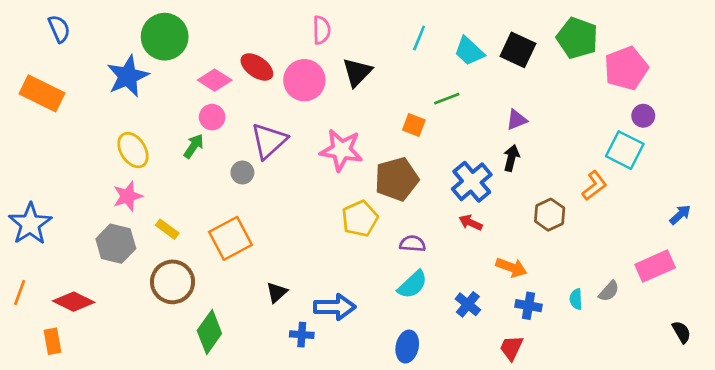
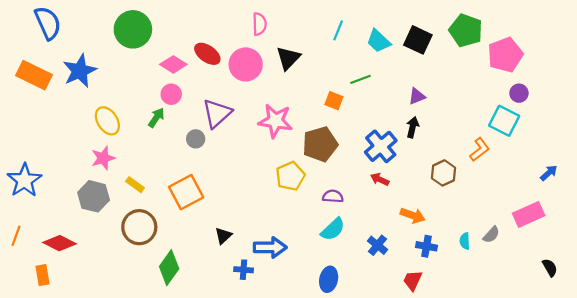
blue semicircle: (59, 29) -> (48, 23), size x1.5
blue star: (128, 76) -> (80, 71), moved

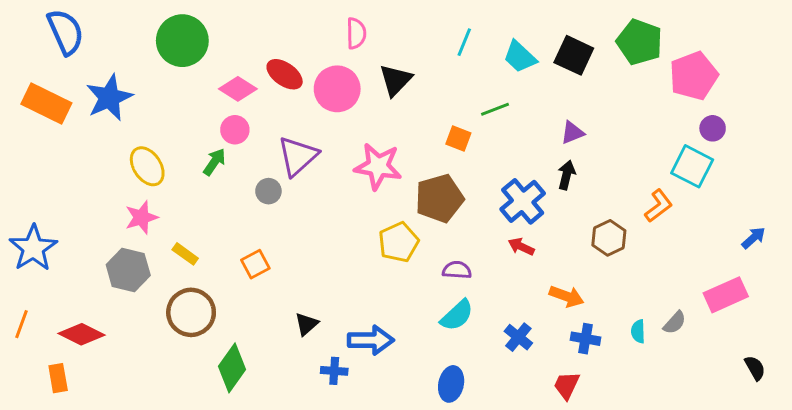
orange square: (186, 192) -> (255, 264), size x0.6

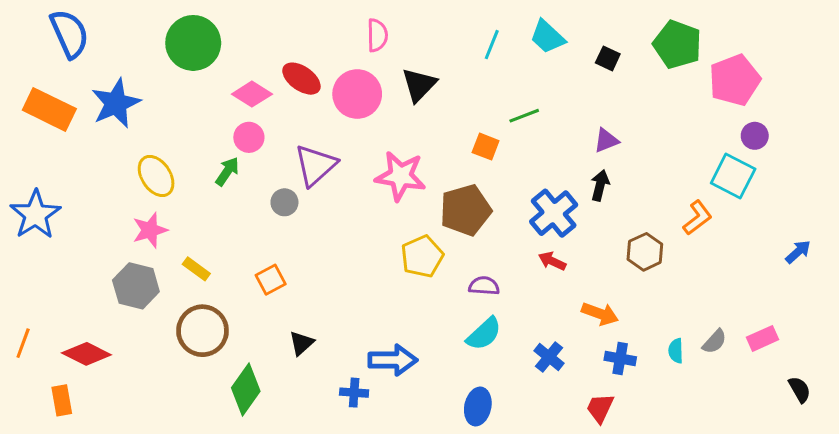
black square: (574, 55) -> (608, 58), size x0.6
cyan trapezoid: (520, 57) -> (547, 37), moved
blue star: (33, 248) -> (35, 215), moved
pink rectangle: (726, 295) -> (762, 338), moved, size x0.7
black triangle: (306, 324) -> (301, 343), moved

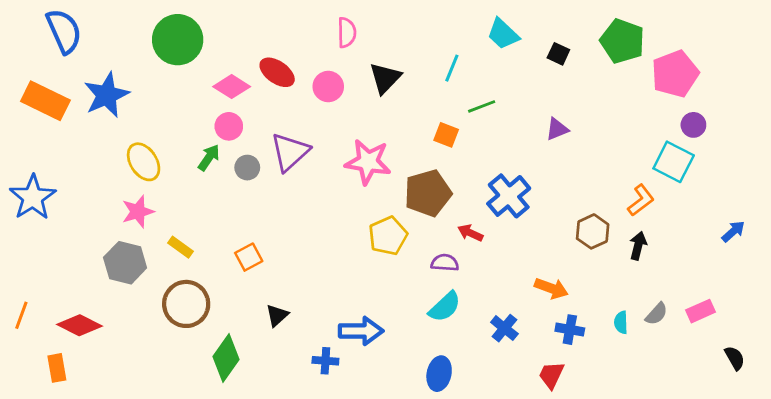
cyan line: (492, 45) -> (452, 68), moved
pink circle: (357, 94) -> (328, 87), size x0.7
black arrow: (600, 185) -> (638, 246), moved
gray circle: (284, 202) -> (247, 168), moved
red arrow: (552, 261) -> (470, 233), moved

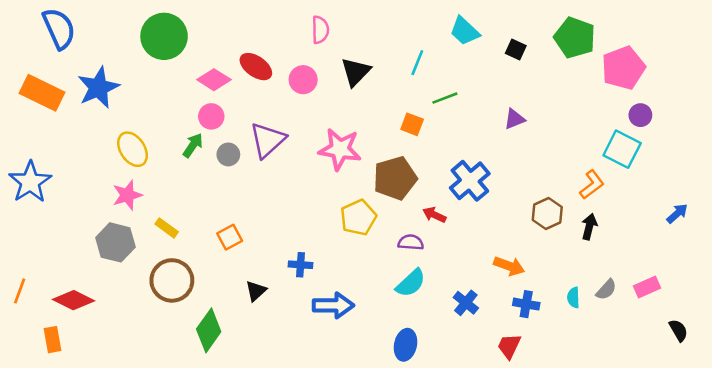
blue cross: (325, 361) -> (300, 265), moved

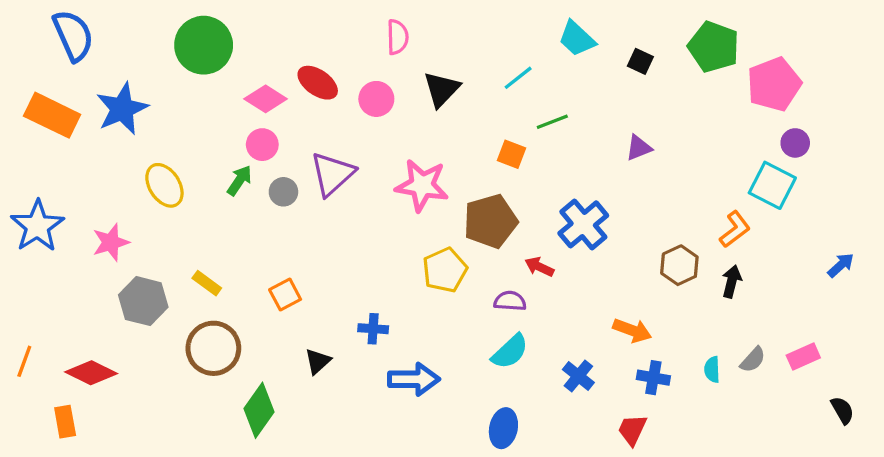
cyan line: (417, 63) -> (518, 78), turned 30
pink star: (127, 195) -> (111, 242), moved

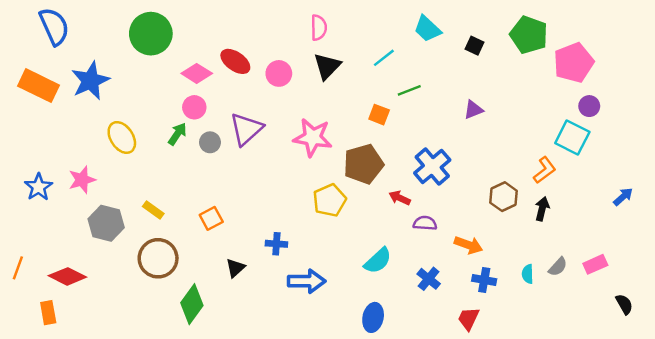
pink semicircle: (398, 37) -> (319, 28), moved
blue star: (37, 226) -> (38, 187), moved, size x0.7
purple semicircle: (510, 301) -> (425, 223), moved

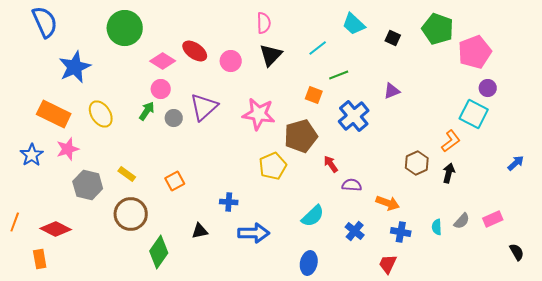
orange rectangle: (38, 86) -> (54, 114), moved
blue cross: (432, 166) -> (354, 116), moved
red arrow: (400, 198) -> (331, 164), turned 30
black triangle: (235, 268) -> (200, 231), moved, turned 30

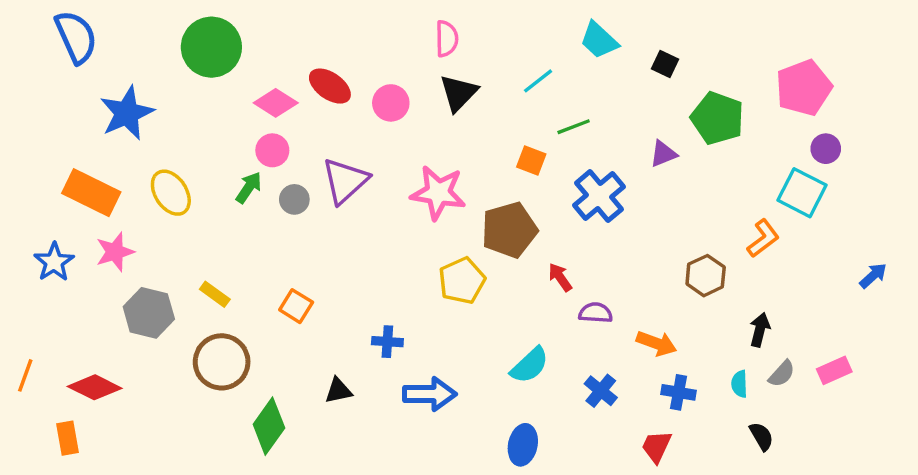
green pentagon: (438, 29) -> (717, 118), moved
black arrow: (449, 173) -> (760, 330), moved
orange square: (175, 181) -> (296, 306), turned -30
black semicircle: (517, 252) -> (761, 436), moved

